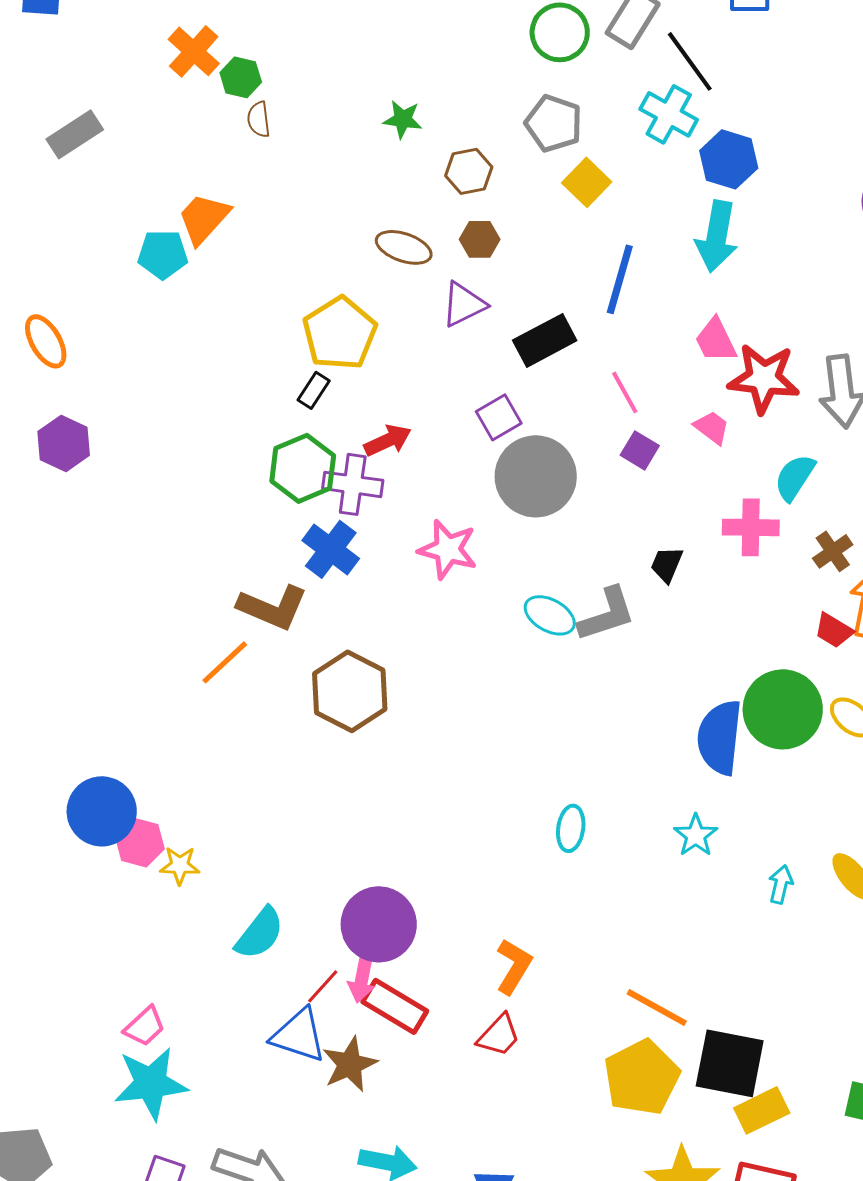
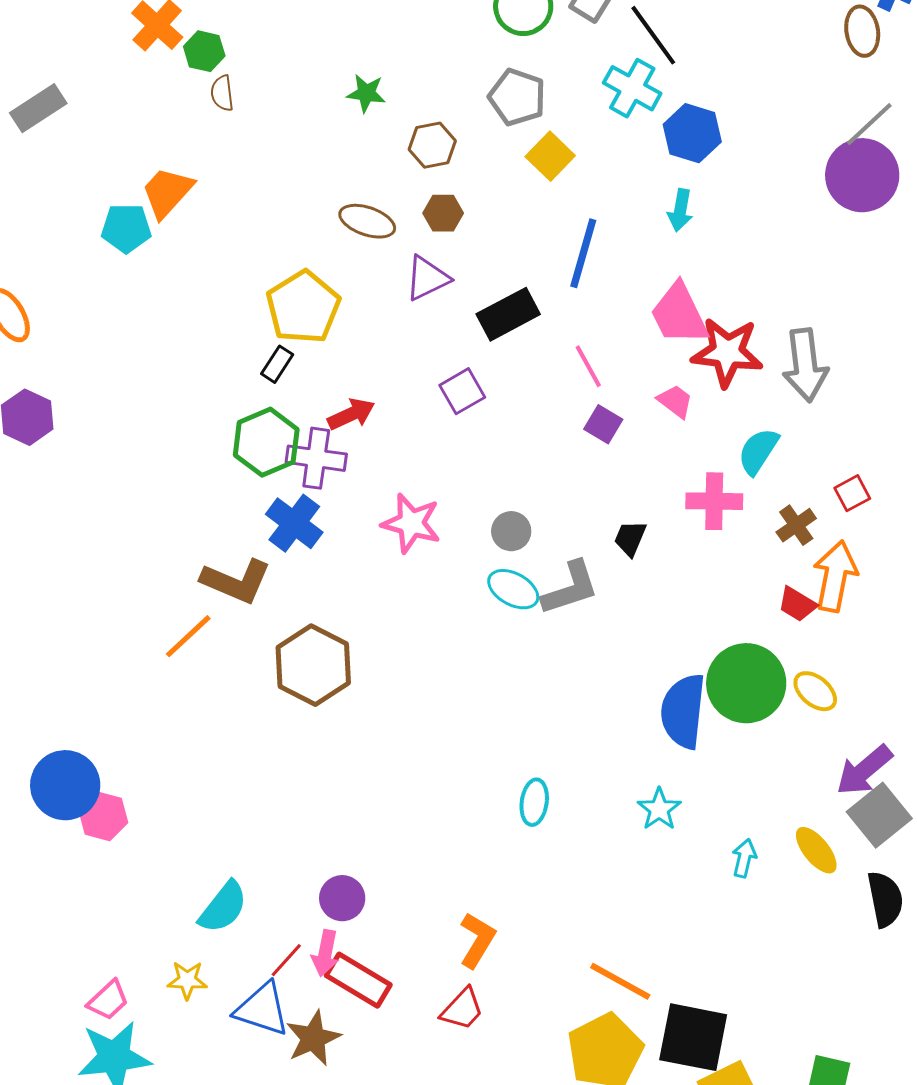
cyan arrow: (717, 236) -> (680, 210), size x0.6
pink trapezoid: (716, 340) -> (679, 314), size x1.4
gray circle: (536, 476) -> (511, 531), moved, size x0.5
yellow star: (180, 865) -> (187, 980), moved
purple circle: (379, 924) -> (342, 898), size x0.6

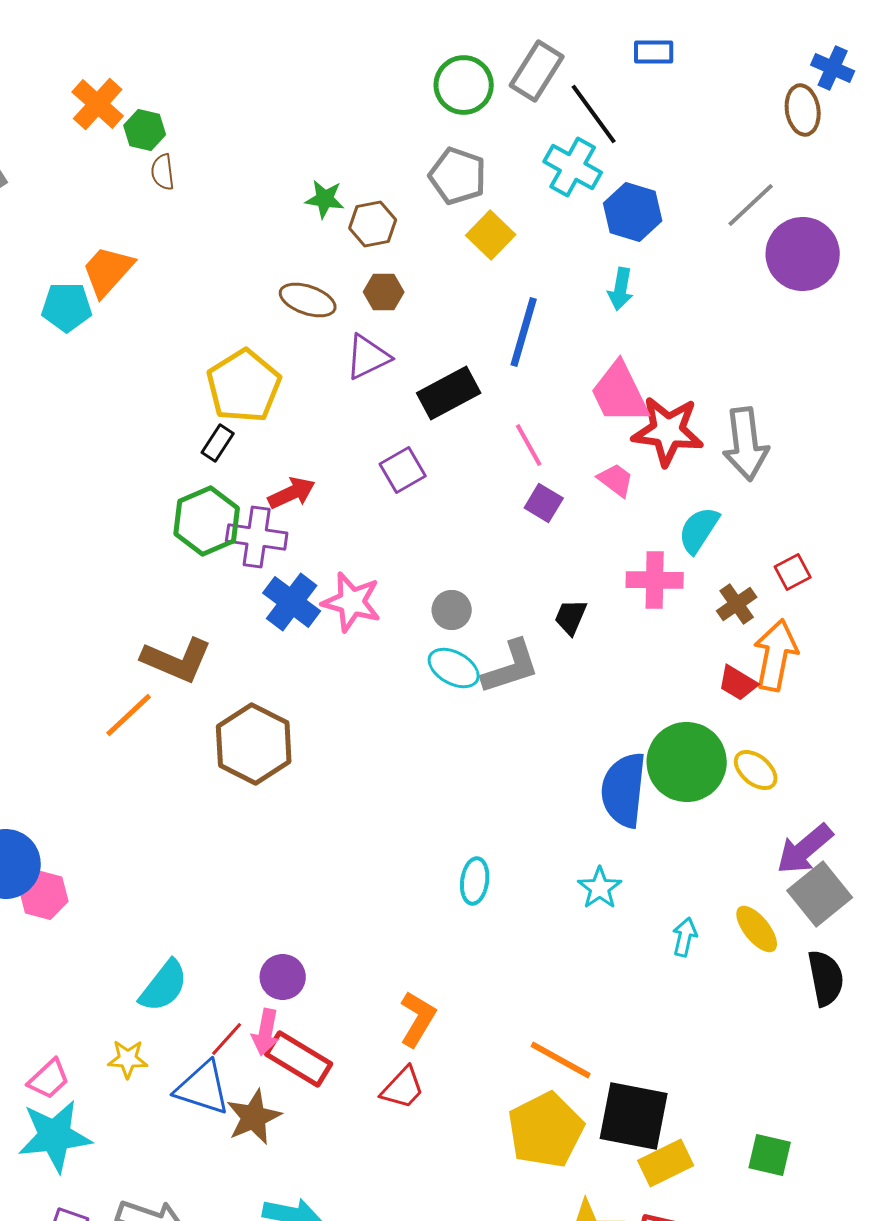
green star: (366, 93) -> (325, 199), moved
gray line: (869, 124) -> (751, 205), moved
blue cross: (294, 523) -> (292, 602), moved

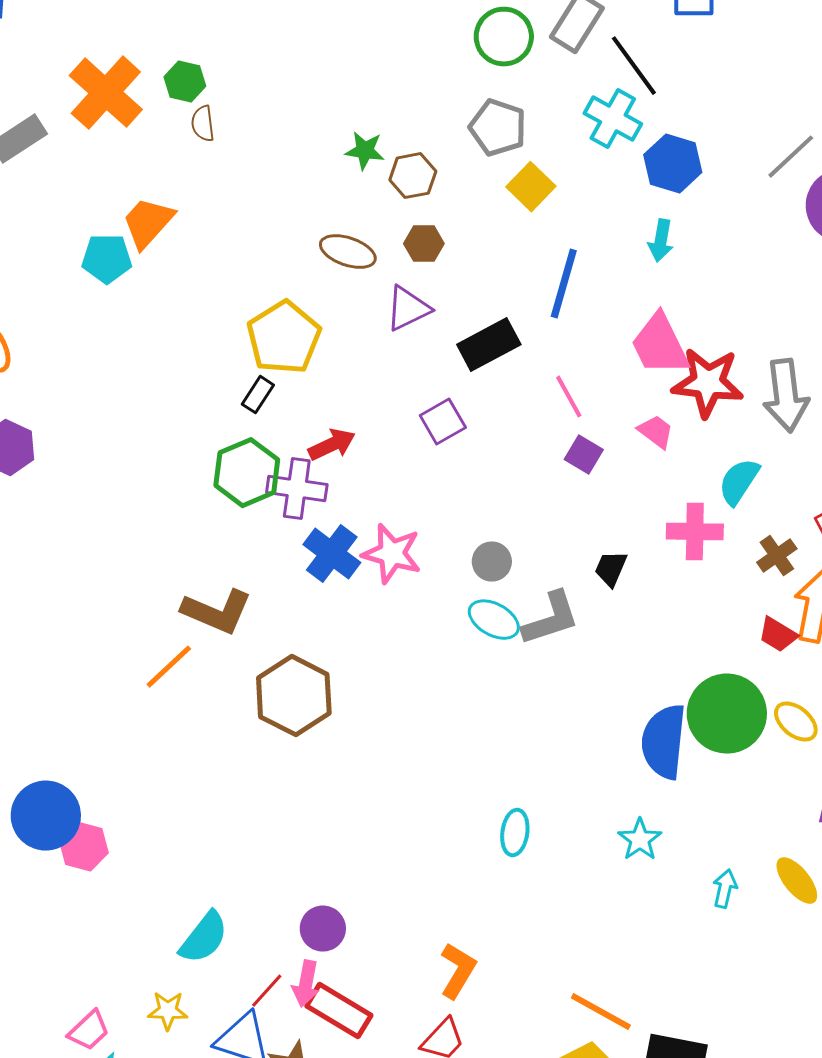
orange cross: (98, 104) -> (106, 93), moved, size x1.4

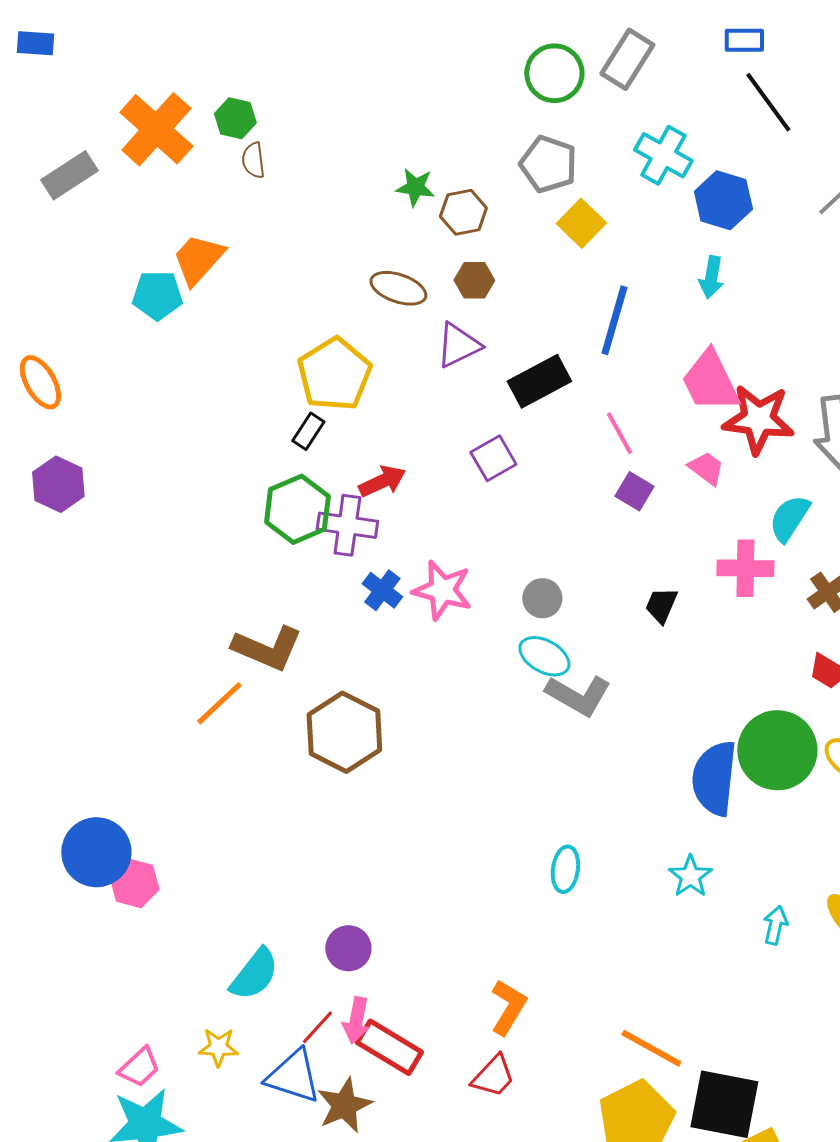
black line: (634, 66) -> (768, 102), moved
blue cross: (332, 554) -> (382, 590), size x0.7
gray L-shape: (551, 619) -> (578, 695), moved, turned 48
purple circle: (323, 929) -> (348, 948), moved

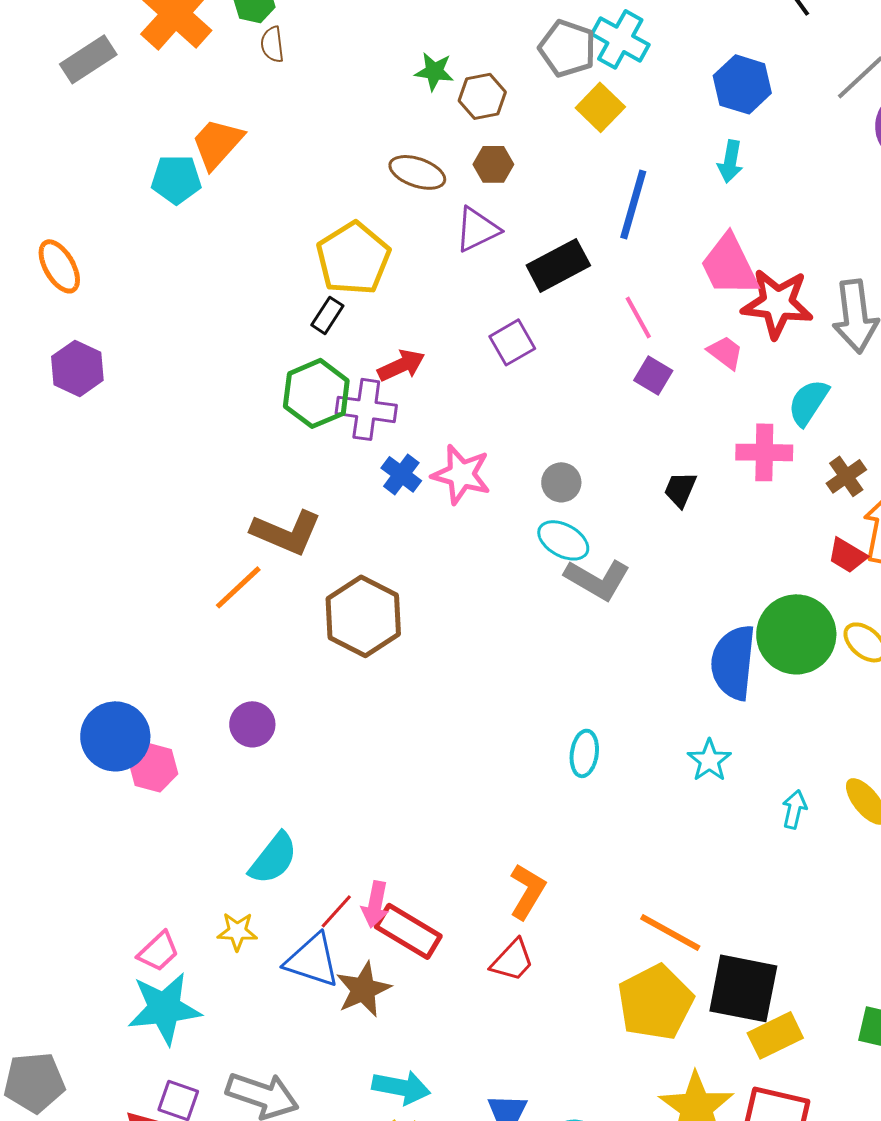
cyan cross: (663, 155) -> (620, 39), moved
purple circle: (348, 948) -> (252, 724), moved

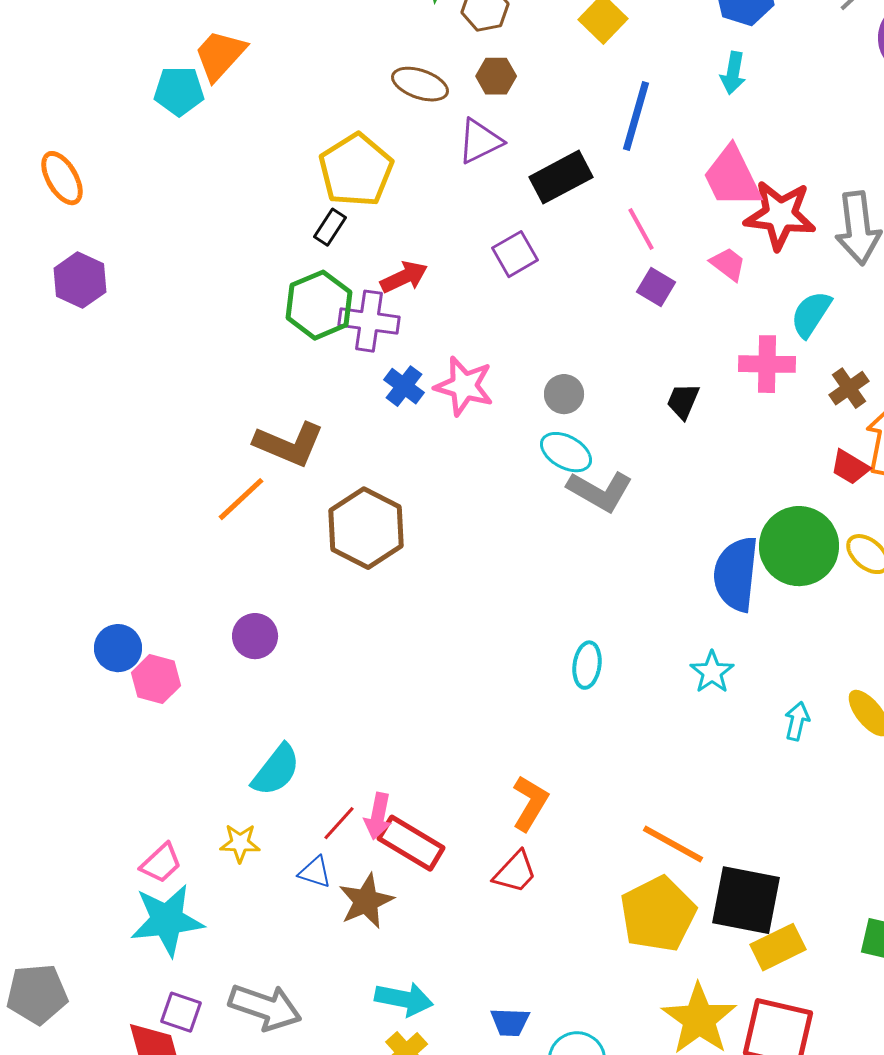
blue circle: (115, 736) -> (118, 648), size x0.7
blue triangle: (312, 960) -> (315, 872), size x0.6

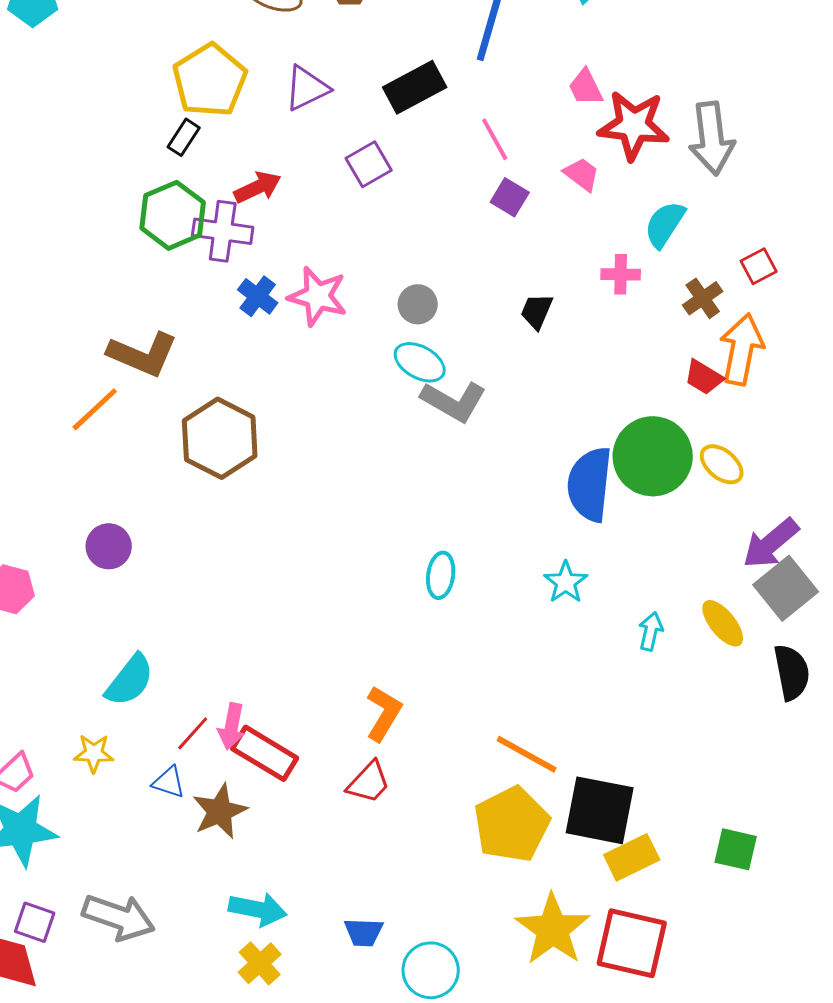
purple triangle: (480, 141) -> (307, 88), moved
pink trapezoid: (732, 177) -> (586, 87), size x0.6
pink cross: (767, 364) -> (621, 274), size x0.7

